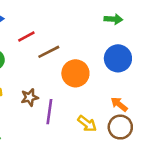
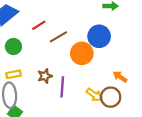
blue circle: (118, 58) -> (99, 36), moved
brown circle: (120, 127) -> (111, 97), moved

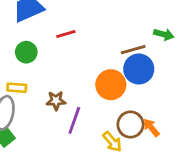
brown line: (58, 37) -> (133, 50), moved
brown circle: (111, 97) -> (130, 125), moved

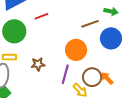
green circle: (26, 52) -> (14, 31), size x1.5
blue circle: (139, 69) -> (111, 38), moved
purple line: (74, 120) -> (65, 74), moved

